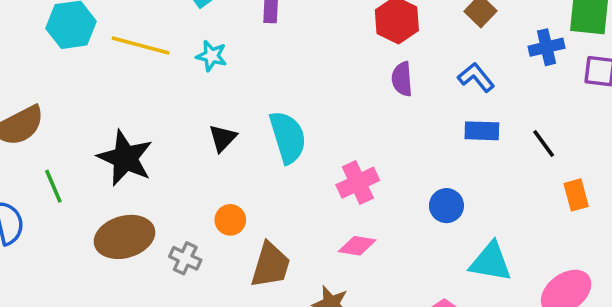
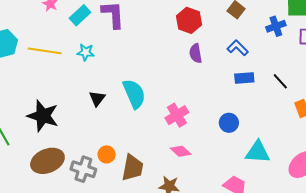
orange circle: (230, 220) -> (107, 154), moved
pink diamond: (357, 246) -> (181, 151), turned 40
gray cross: (185, 258) -> (83, 169), size x1.4

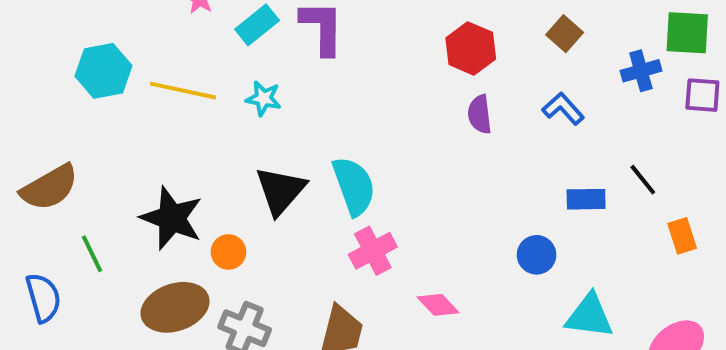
blue rectangle: (244, 78) -> (586, 199), moved
black triangle: (97, 98) -> (280, 191), size x1.6
pink cross: (177, 115) -> (373, 251), moved
orange circle: (107, 154) -> (228, 252), moved

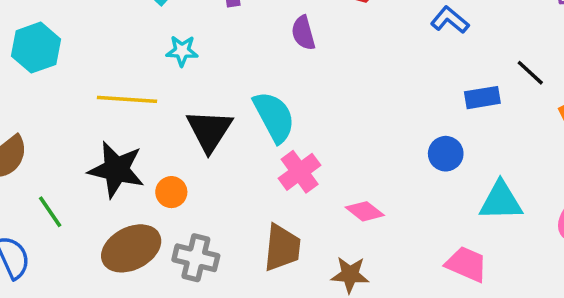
yellow line: (183, 91) -> (127, 99), moved
purple semicircle: (480, 114) -> (303, 33), moved

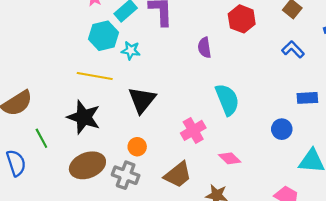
cyan hexagon: (36, 48) -> (104, 36), moved
cyan semicircle: (274, 117) -> (227, 100), moved
orange circle: (171, 192) -> (137, 147), moved
brown trapezoid: (282, 248) -> (178, 175), turned 40

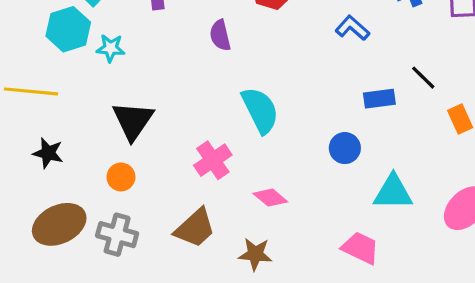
yellow line: (95, 76) -> (31, 91), moved
black star: (84, 117) -> (48, 153), size x0.6
orange circle: (137, 147) -> (121, 177), moved

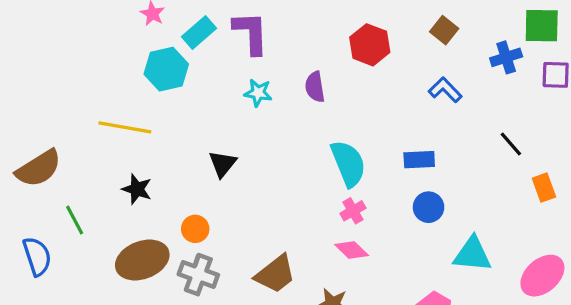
cyan star: (111, 48) -> (258, 93), moved
blue rectangle: (379, 99) -> (419, 160), moved
black triangle: (133, 121) -> (223, 164), size x0.7
pink cross: (213, 160) -> (353, 211), moved, size x0.7
orange circle: (121, 177) -> (195, 229), moved

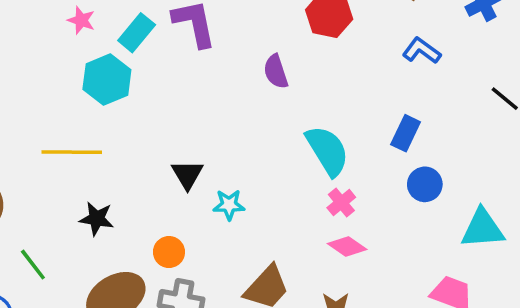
cyan star: (258, 93) -> (229, 205), moved
blue rectangle: (419, 160) -> (406, 133), turned -52

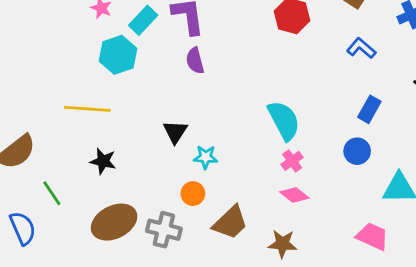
purple semicircle: (276, 72) -> (195, 61), moved
blue rectangle: (406, 133) -> (369, 109), moved
orange circle: (169, 252) -> (193, 194), moved

